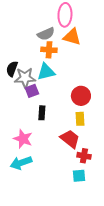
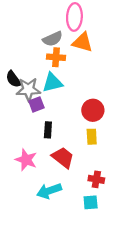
black semicircle: (12, 69) -> (13, 79), turned -56
red trapezoid: (70, 139) -> (63, 157), moved
cyan arrow: (21, 163) -> (49, 191), moved

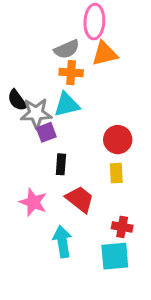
orange triangle: (82, 42) -> (105, 54), turned -30
cyan arrow: (49, 191) -> (62, 242), turned 100
cyan square: (91, 202) -> (115, 256), size x1.5

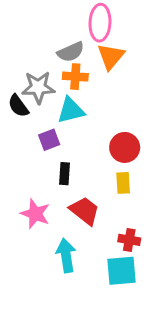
orange triangle: (105, 54) -> (111, 56), turned -36
gray star: (36, 113) -> (38, 87), moved

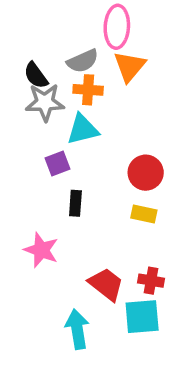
black semicircle: (18, 106) -> (36, 75), moved
yellow rectangle: (123, 183) -> (144, 214), turned -75
red trapezoid: (85, 211) -> (106, 284), moved
cyan arrow: (66, 255) -> (77, 329), moved

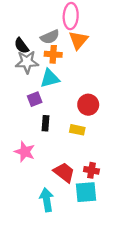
yellow rectangle: (144, 214) -> (77, 130), moved

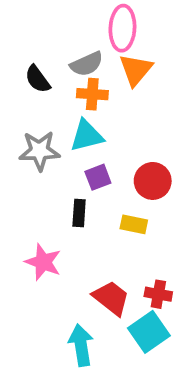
gray star: (27, 62) -> (39, 151), moved
purple square: (35, 99) -> (98, 177), moved
cyan square: (86, 192) -> (149, 332), turned -30

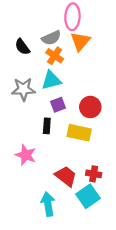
orange cross: (92, 94) -> (55, 56), turned 30
yellow rectangle: (134, 224) -> (79, 133), size x1.5

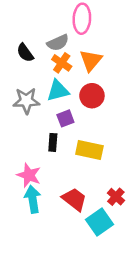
orange triangle: (80, 41) -> (91, 60), moved
red circle: (90, 107) -> (92, 96), moved
red cross: (94, 174) -> (116, 197), moved, turned 32
cyan arrow: (48, 204) -> (33, 199), moved

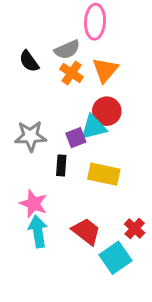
cyan triangle: (58, 91) -> (94, 127), moved
gray star: (26, 101) -> (30, 136), moved

